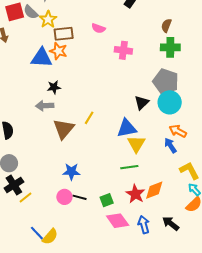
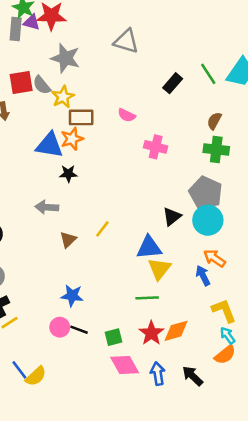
orange star: (58, 51) -> (72, 139), turned 30
black star: (54, 87) -> (68, 174), moved
brown triangle: (64, 129) -> (68, 240), size x0.6

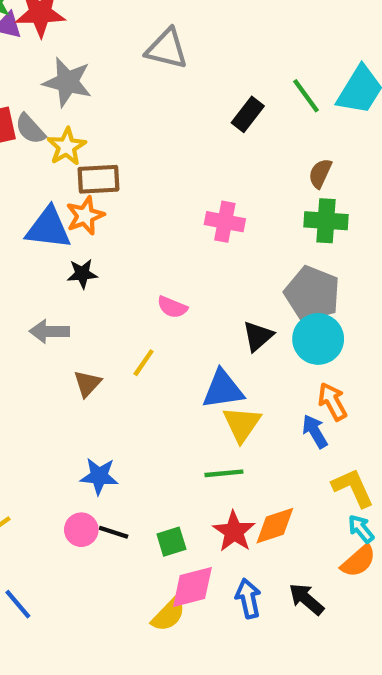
pink semicircle: (127, 115) -> (172, 307), moved
orange arrow: (214, 258) -> (332, 402), turned 30
pink diamond: (125, 365) -> (192, 587), turned -72
yellow semicircle: (36, 376) -> (168, 615), moved

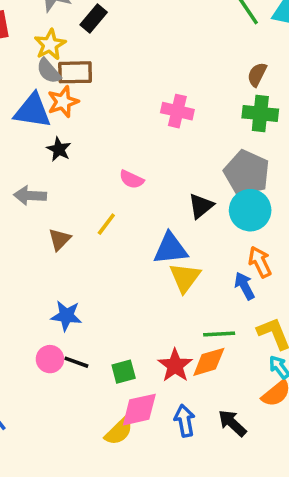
black rectangle: (248, 114) -> (94, 18), moved
gray semicircle: (30, 129) -> (49, 71), moved
black star: (82, 274) -> (59, 149), turned 30
green line: (224, 473) -> (219, 334), moved

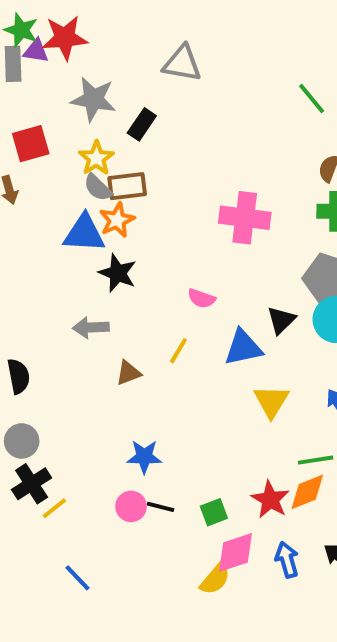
pink cross: (177, 111) -> (245, 218), size x1.4
black star: (59, 149) -> (118, 273), size x1.4
brown triangle: (60, 239) -> (128, 373), turned 30
blue triangle: (170, 249) -> (243, 348), moved

